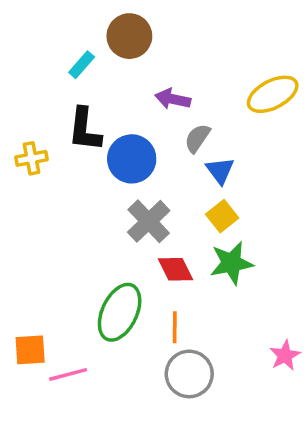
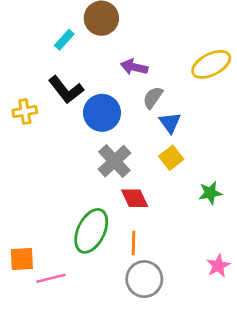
black L-shape: (85, 129) -> (66, 90), turned -45
green star: (231, 263) -> (210, 193), moved, size x0.7

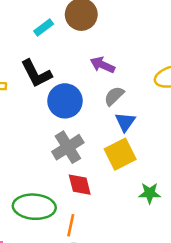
yellow square: (171, 158) -> (120, 154), size x1.4
green ellipse: (91, 231) -> (34, 207), turned 57

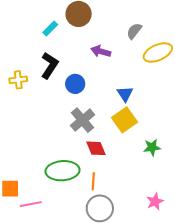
black L-shape: (36, 73) -> (50, 65), turned -112
gray semicircle: (114, 96) -> (134, 31), moved
blue circle: (65, 101) -> (75, 84), size x0.7

